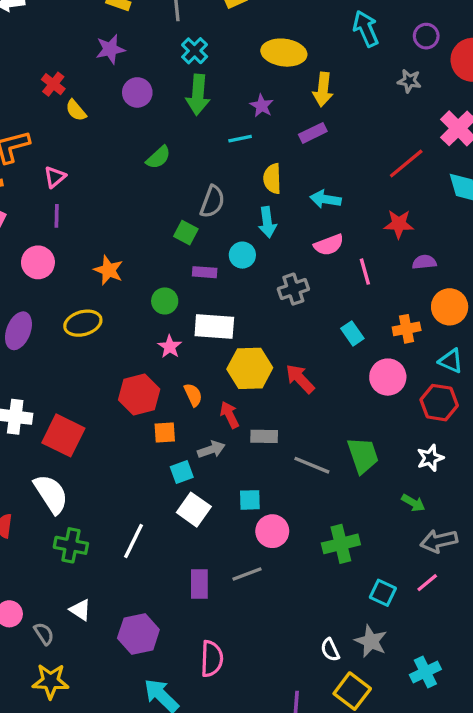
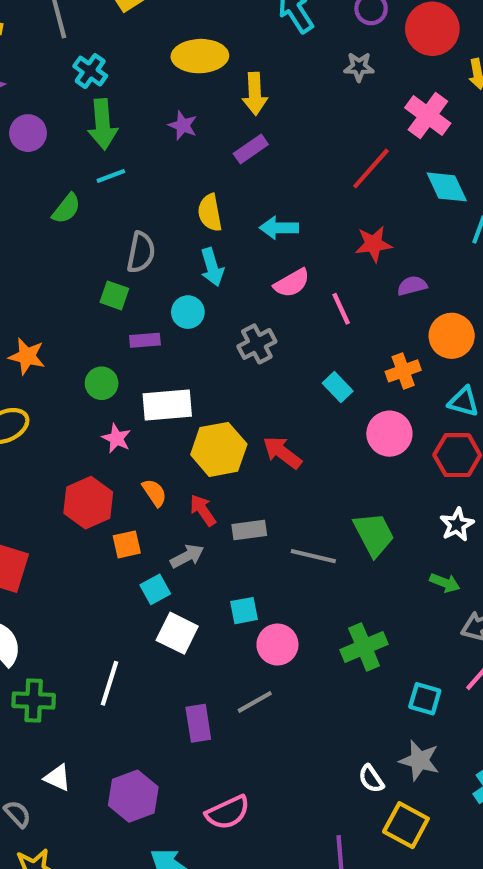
cyan line: (240, 139) -> (111, 176), moved
pink semicircle: (212, 659) -> (228, 812), turned 72

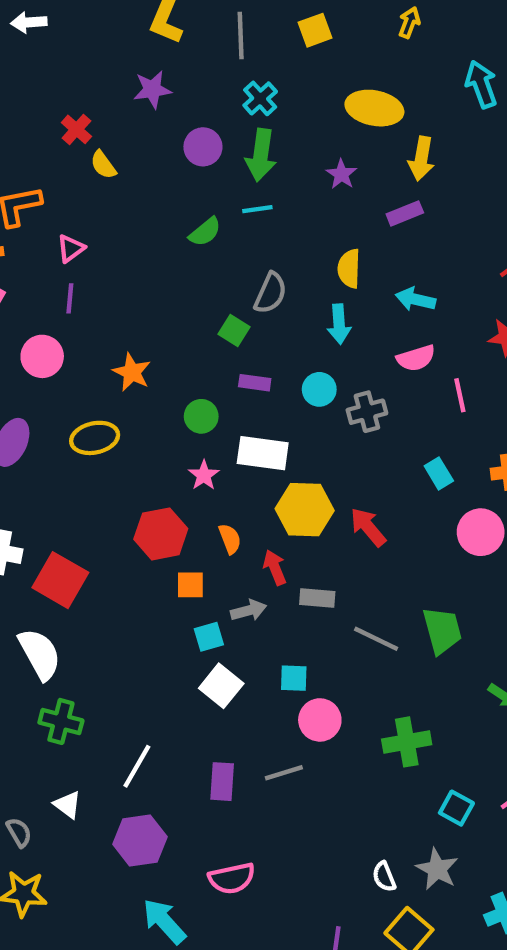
purple circle: (28, 133) -> (203, 147), moved
cyan circle: (188, 312) -> (319, 389), moved
white line: (109, 683) -> (137, 766), moved

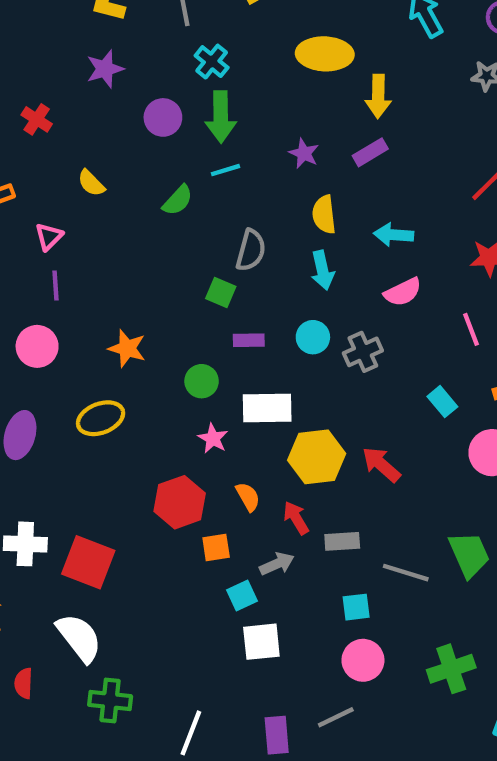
yellow semicircle: (103, 165) -> (91, 183), moved
purple star: (341, 174) -> (304, 153), moved
pink line: (460, 395) -> (471, 329), moved
cyan square: (294, 678) -> (356, 607), moved
white square: (221, 686) -> (261, 642), turned -36

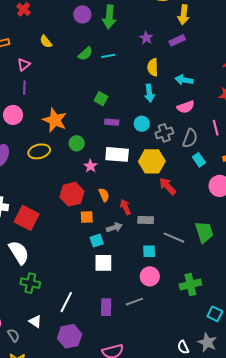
cyan line: (225, 170) -> (108, 56), moved
gray semicircle: (251, 250) -> (190, 138), moved
orange star: (127, 348) -> (55, 120), size x1.4
green circle: (202, 381) -> (77, 143), moved
yellow hexagon: (317, 457) -> (152, 161), moved

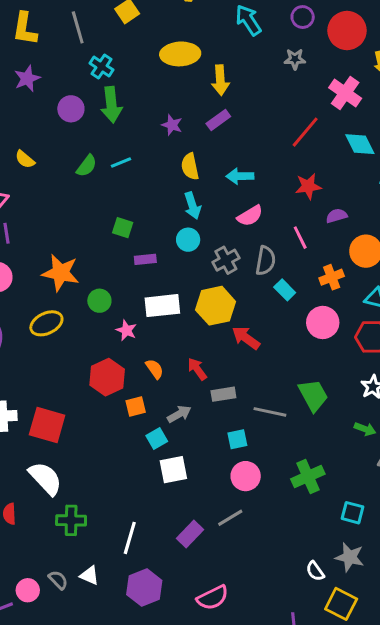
cyan circle: (142, 124) -> (188, 240), moved
red arrow: (125, 207) -> (197, 369), moved
purple rectangle: (106, 307) -> (190, 534), turned 54
gray semicircle: (13, 335) -> (58, 580), moved

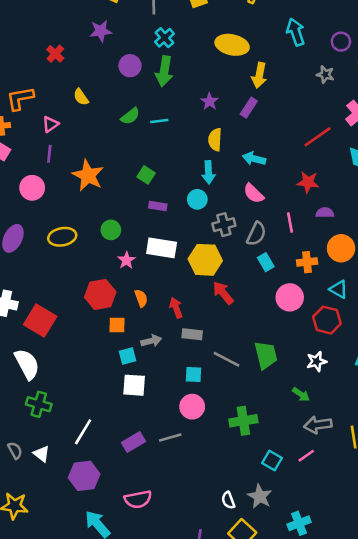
purple rectangle: (218, 120) -> (249, 108), turned -36
pink semicircle: (250, 216) -> (254, 193), turned 60
orange star: (61, 273) -> (88, 175), moved

